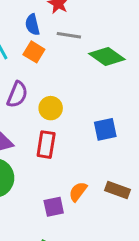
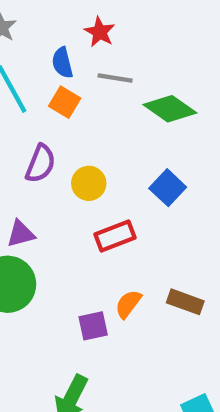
blue square: (105, 129) -> (168, 188), moved, turned -35
red rectangle: (46, 145) -> (115, 236), moved, turned 60

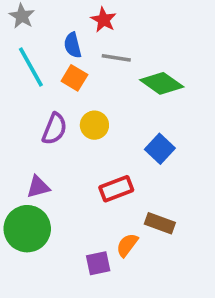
yellow circle: (89, 183) -> (94, 125), moved
brown rectangle: (185, 302) -> (160, 223), moved

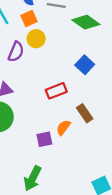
orange square: (74, 78) -> (29, 19), turned 35
yellow circle: (94, 125) -> (36, 39), moved
brown rectangle: (160, 223) -> (85, 113), turned 36

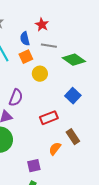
yellow circle: (36, 39) -> (40, 74), moved
purple semicircle: (16, 52) -> (16, 98), moved
purple square: (44, 139) -> (34, 166), moved

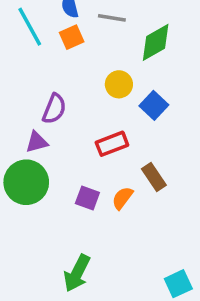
green diamond: (74, 60) -> (156, 42), turned -65
yellow circle: (40, 74) -> (119, 84), moved
purple square: (34, 166) -> (87, 198), moved, turned 32

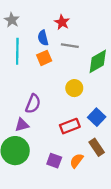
cyan line: (30, 27) -> (17, 51), turned 30
blue square: (154, 105) -> (97, 117), moved

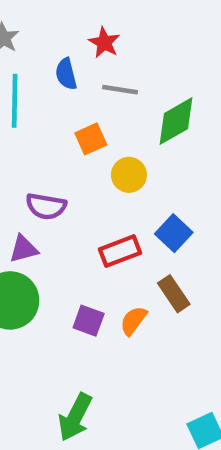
orange square: (44, 58) -> (91, 139), moved
purple semicircle: (33, 104) -> (46, 206), turned 78

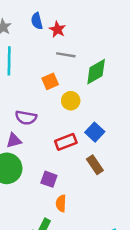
blue semicircle: (66, 74) -> (37, 21), moved
orange semicircle: (133, 321) -> (61, 203), moved, turned -35

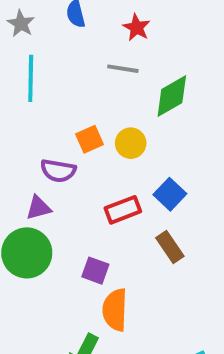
red star: (57, 29) -> (137, 27), moved
orange square: (50, 81) -> (89, 139), moved
orange semicircle: (61, 203) -> (115, 310), size x1.5

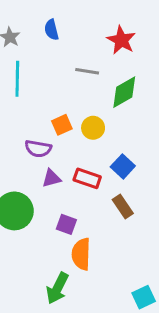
red star: (137, 27) -> (121, 40), moved, size x1.4
purple triangle: (39, 208) -> (51, 178), moved
red rectangle: (123, 210) -> (87, 178), turned 40

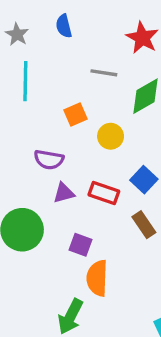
orange square: (62, 125) -> (75, 115), moved

